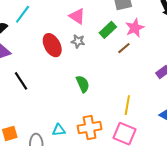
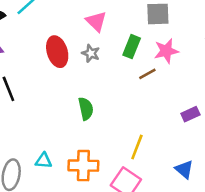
green rectangle: (108, 30) -> (132, 47), turned -36

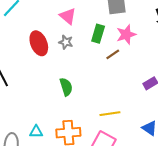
yellow line: (137, 147) -> (110, 114), turned 66

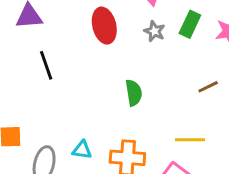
gray star: (66, 42) -> (154, 31), moved
brown line: (113, 54) -> (208, 87), moved

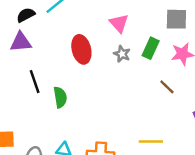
brown line: (208, 87) -> (167, 87), moved, turned 70
green semicircle: (134, 93) -> (60, 97), moved

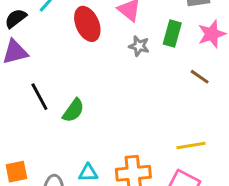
red ellipse: (81, 49) -> (87, 24), moved
green semicircle: (60, 97) -> (73, 110), turned 54

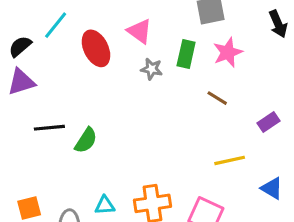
black line: (39, 97) -> (49, 128), turned -64
yellow line: (191, 145) -> (230, 160), moved

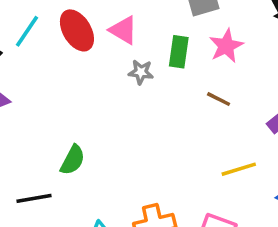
red ellipse: (96, 48) -> (77, 30), moved
black line: (49, 128) -> (34, 198), moved

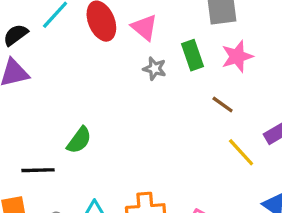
green rectangle: (179, 52) -> (193, 55), turned -36
yellow line: (239, 169) -> (241, 152), moved, turned 56

